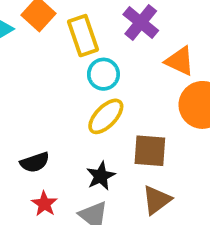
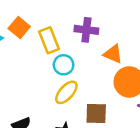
purple cross: (141, 22) -> (86, 30), turned -30

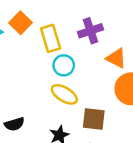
purple cross: (86, 30) -> (91, 31), turned -30
yellow ellipse: (66, 92) -> (64, 94), turned 75

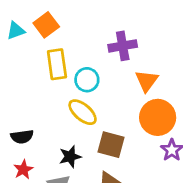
yellow rectangle: (51, 38) -> (57, 64), moved
orange triangle: (116, 58) -> (147, 81), turned 30

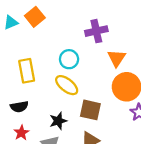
yellow rectangle: (57, 64) -> (27, 71), moved

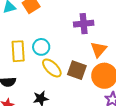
cyan circle: (69, 59) -> (41, 47), moved
brown square: (90, 110) -> (77, 70), moved

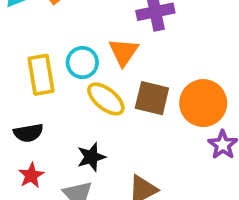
orange triangle: (99, 49) -> (123, 52), moved

